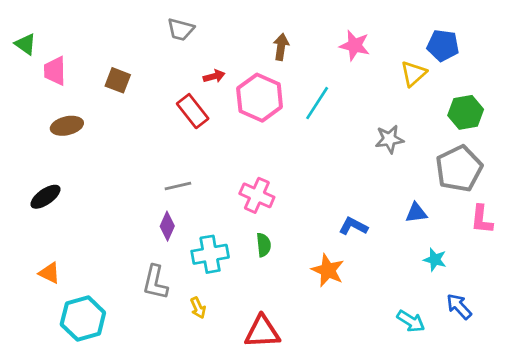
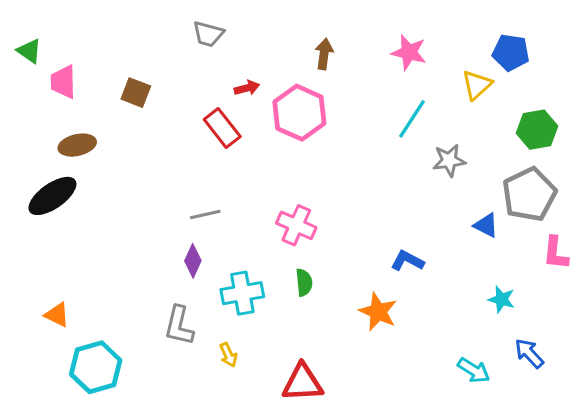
cyan line: (317, 103) -> (412, 119), moved
black ellipse: (45, 197) -> (52, 196), moved, size x1.4
blue triangle: (416, 213) -> (486, 225), moved, turned 35

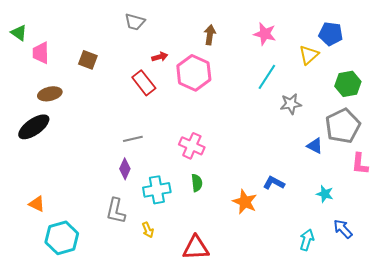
blue L-shape: (407, 261) -> (274, 183), moved
cyan arrow: (474, 370) -> (307, 240), turned -105

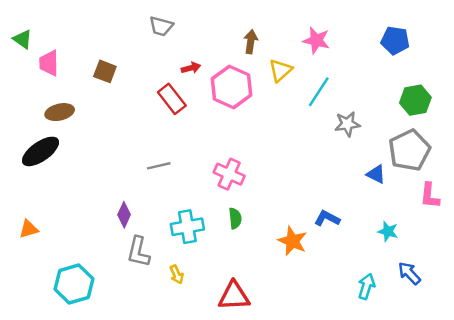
yellow triangle: (309, 55) -> (280, 70), moved
purple diamond: (125, 169) -> (124, 215), moved
orange triangle: (37, 204) -> (29, 229), moved, turned -42

